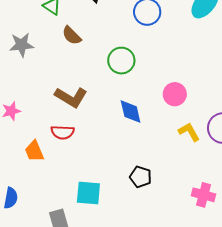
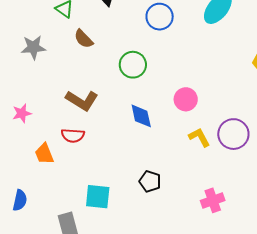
pink cross: (204, 195) -> (213, 200), turned -35

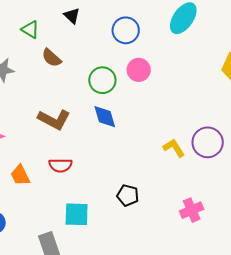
pink circle: (186, 99) -> (139, 70), moved
blue diamond: (141, 116) -> (105, 117), moved
red semicircle: (73, 135) -> (60, 165), moved

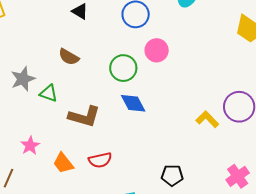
green triangle: (30, 30) -> (49, 93), moved
orange trapezoid: (20, 175) -> (63, 163), moved

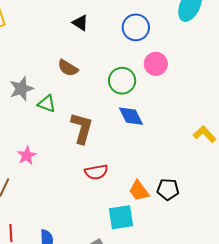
brown L-shape: (84, 117) -> (82, 128), turned -92
orange trapezoid: (63, 163) -> (139, 191), moved

